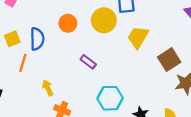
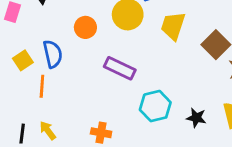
purple rectangle: (88, 62) -> (120, 68), size x1.5
yellow arrow: (48, 88) -> (48, 130), moved

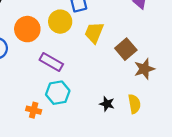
orange circle: (85, 27) -> (27, 29), size x1.5
cyan hexagon: (155, 106) -> (58, 93), moved

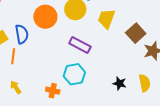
purple rectangle: (51, 62) -> (80, 45), moved

